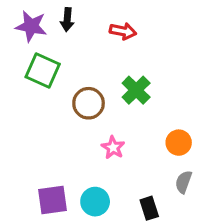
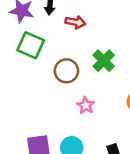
red arrow: (123, 31) -> (75, 22), moved

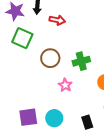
green cross: (104, 61) -> (81, 61), moved, turned 30

